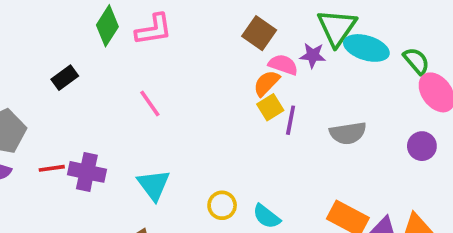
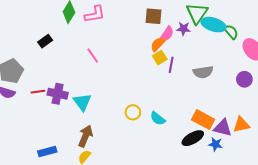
brown square: (259, 33) -> (154, 16), turned -30
green semicircle: (416, 61) -> (231, 32), moved
pink semicircle: (283, 65) -> (167, 34), turned 105
cyan triangle: (154, 185) -> (82, 102), moved

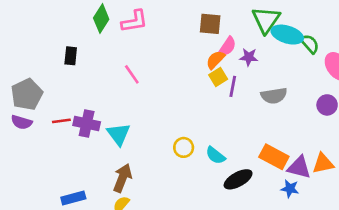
purple star: (184, 29) -> (249, 57), moved
black rectangle: (45, 41) -> (71, 56), turned -48
black ellipse: (193, 138) -> (238, 179), moved

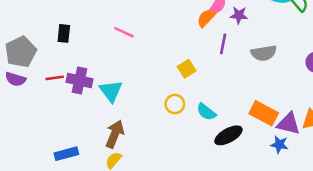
black rectangle: (71, 56) -> (64, 33), moved
pink line: (132, 74) -> (124, 32), turned -30
yellow square: (218, 77) -> (187, 69), moved

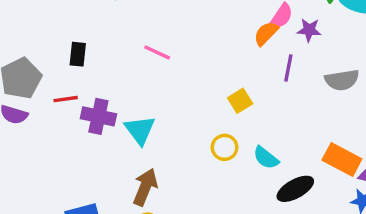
red line: (55, 78) -> (66, 99), moved

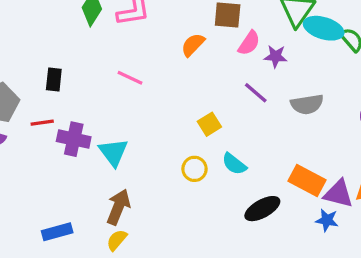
orange semicircle: (266, 33) -> (193, 45), moved
purple line: (288, 68) -> (256, 93), turned -60
cyan semicircle: (266, 158) -> (234, 164), moved

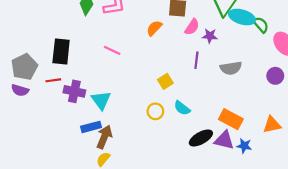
black rectangle: (54, 79) -> (61, 51), size x1.6
purple line: (256, 93) -> (196, 60), turned 56
purple triangle: (338, 194) -> (224, 140), moved
blue rectangle: (57, 232) -> (91, 127), moved

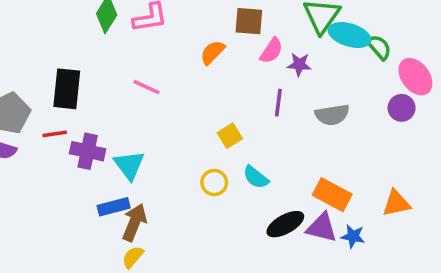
purple circle: (275, 76) -> (402, 108), moved

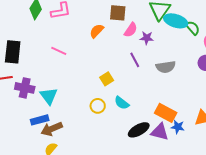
purple line: (278, 103) -> (135, 60), turned -35
brown arrow: (134, 222) -> (52, 129), turned -135
blue star: (353, 236) -> (178, 127), moved

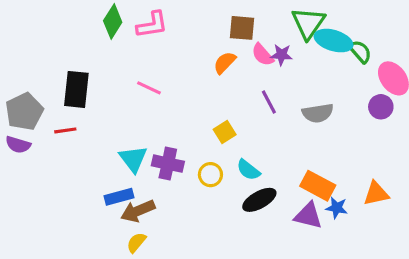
pink semicircle: (131, 30) -> (263, 55), turned 105
orange semicircle: (97, 31) -> (225, 63), moved
purple star: (147, 38) -> (281, 55), moved
purple cross: (25, 88) -> (168, 164), moved
black ellipse: (139, 130) -> (259, 200), moved

